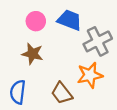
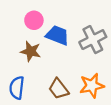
blue trapezoid: (70, 20) -> (57, 35), moved
orange star: (90, 75) -> (92, 86), moved

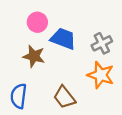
gray cross: (93, 40) -> (102, 43), size x0.7
orange star: (92, 86) -> (101, 75), moved, turned 30

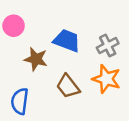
pink circle: (37, 22) -> (14, 26), moved
brown trapezoid: (64, 97) -> (68, 86), moved

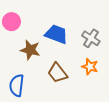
gray cross: (108, 46) -> (91, 38), turned -30
orange star: (106, 79) -> (90, 67), size x0.7

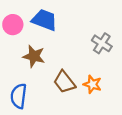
blue trapezoid: (56, 34) -> (44, 20), moved
orange star: (90, 67) -> (92, 84), moved

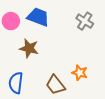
gray cross: (102, 43) -> (85, 21), moved
brown trapezoid: (64, 82) -> (55, 85), moved

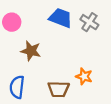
blue trapezoid: (38, 17) -> (61, 18), moved
brown trapezoid: (55, 85) -> (59, 89), turned -50

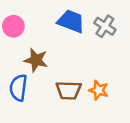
blue semicircle: (17, 87) -> (18, 88), moved
brown trapezoid: (59, 89) -> (69, 90), moved

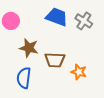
blue semicircle: (18, 88) -> (24, 78), moved
brown trapezoid: (69, 90) -> (55, 60), moved

